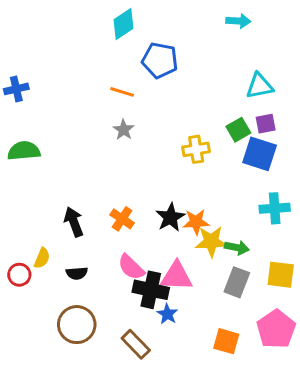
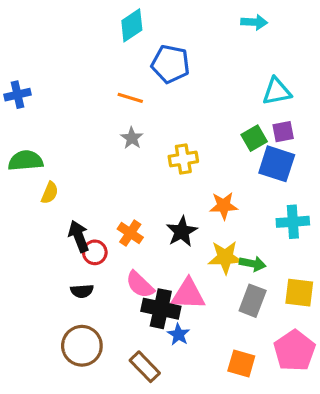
yellow cross: (196, 149) -> (183, 159), moved
orange star: (196, 222) -> (224, 206), moved
yellow semicircle: (42, 258) -> (50, 193), moved
red circle: (19, 275) -> (95, 252), moved

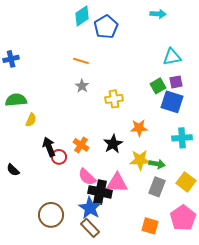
blue pentagon: (170, 64) -> (106, 27), moved, turned 30
black semicircle: (82, 291) -> (13, 170), moved, turned 48
yellow square: (299, 293) -> (186, 182), turned 30
blue star: (179, 335) -> (90, 208), moved, size x1.6

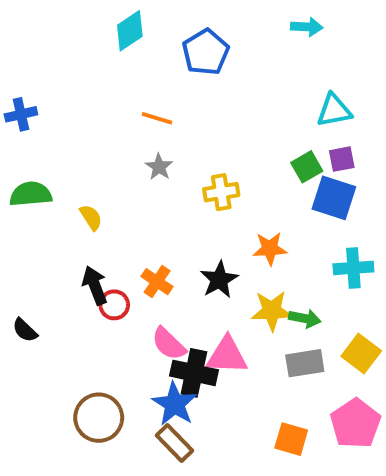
cyan diamond: (82, 16) -> (130, 31), moved
yellow semicircle: (31, 120) -> (91, 217), moved, turned -56
gray rectangle: (157, 187) -> (305, 363), turned 60

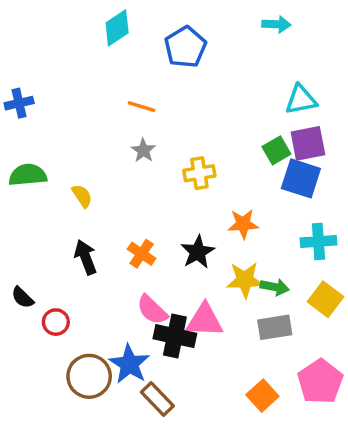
purple square: (342, 159) -> (308, 143), size x1.5
red circle: (114, 305) -> (56, 322), moved
yellow square: (361, 353) -> (325, 299), moved
blue star: (175, 404) -> (129, 364), moved
orange square: (291, 439) -> (262, 396), turned 32

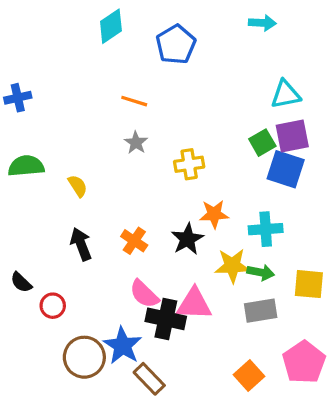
orange star: (243, 224) -> (214, 214), moved
cyan cross: (318, 241) -> (266, 229), moved
yellow square: (325, 299) -> (309, 284), turned -32

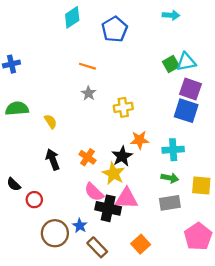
purple square: (292, 136) -> (190, 89), turned 30
green square: (262, 143) -> (171, 64), moved
yellow star: (232, 266) -> (113, 174), moved, turned 30
blue star: (123, 346) -> (80, 226), size x0.6
orange square: (249, 376) -> (141, 244), moved

